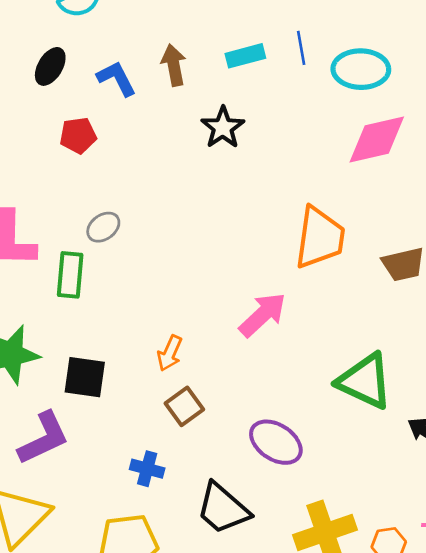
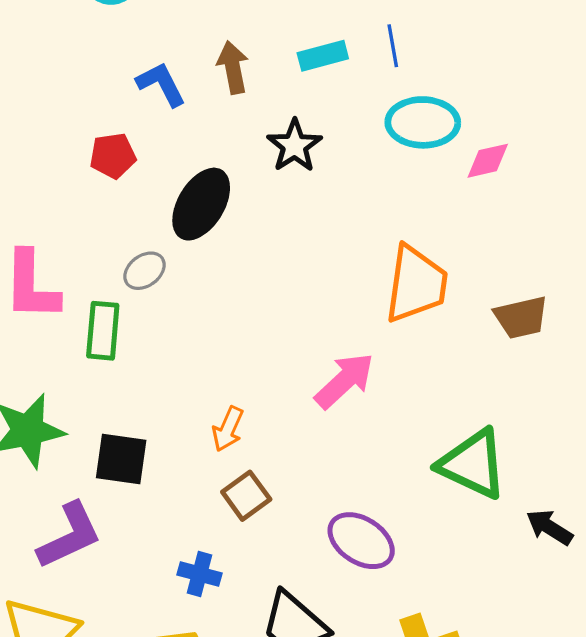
black ellipse: (50, 66) -> (201, 204), moved, size x1.5
cyan ellipse: (361, 69) -> (423, 122), moved
pink diamond: (377, 139) -> (488, 161), size x0.6

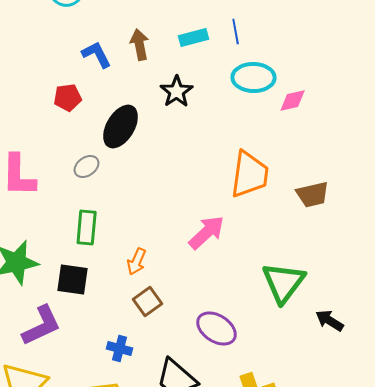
green rectangle: (103, 331) -> (87, 228), moved
green triangle: (473, 464) -> (284, 282), turned 42

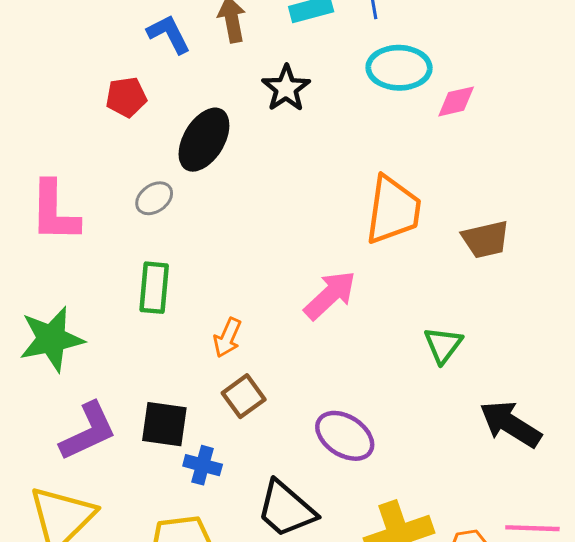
black square: (73, 280) -> (164, 424), moved
green triangle: (284, 282) -> (443, 345), moved, size x0.6
black arrow: (330, 320) -> (510, 424), size x1.5

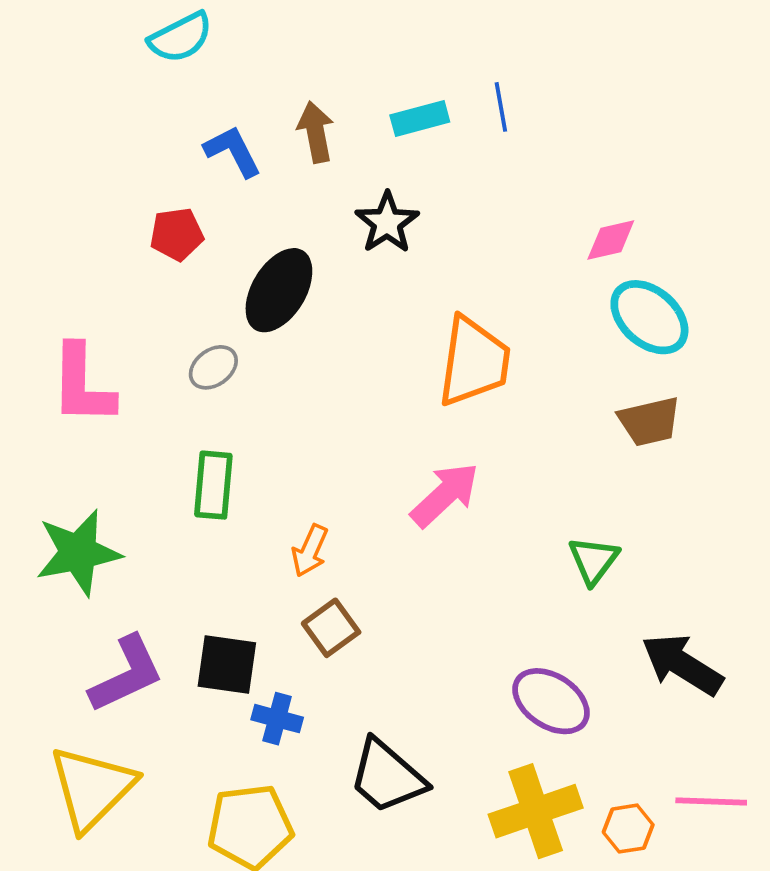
cyan ellipse: (399, 68) -> (649, 317), moved, turned 40
orange trapezoid: (393, 210) -> (474, 362), moved
purple ellipse: (345, 436) -> (551, 701), moved

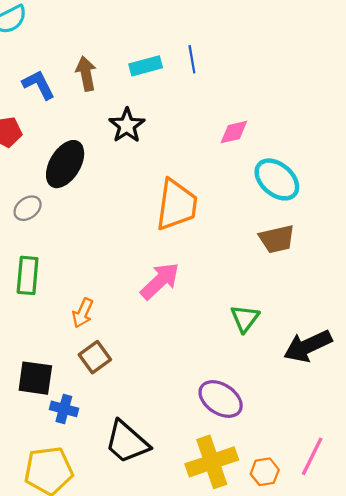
pink diamond: (611, 240) -> (234, 132), moved
black arrow: (682, 665) -> (308, 346), moved, turned -57
pink line: (711, 802) -> (312, 456), turned -66

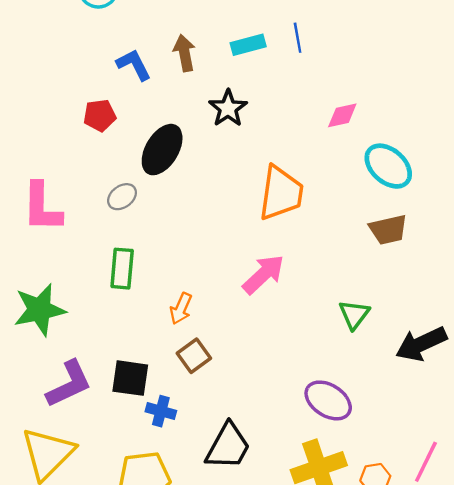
black trapezoid: (127, 442) -> (228, 446), turned -102

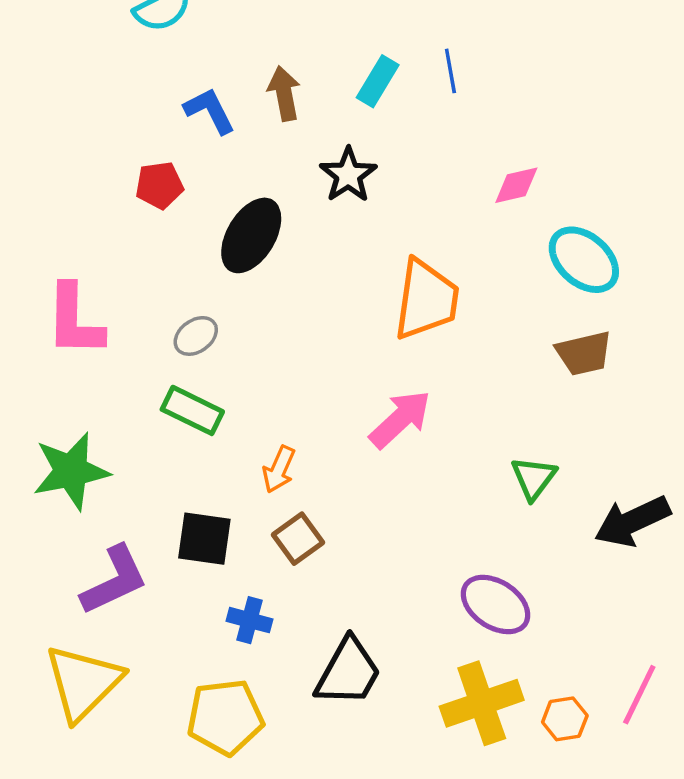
cyan rectangle: (248, 45) -> (378, 81), turned -44
gray ellipse: (122, 197) -> (196, 336), moved
green rectangle: (122, 269) -> (192, 410), turned -69
black square: (130, 378) -> (204, 539), moved

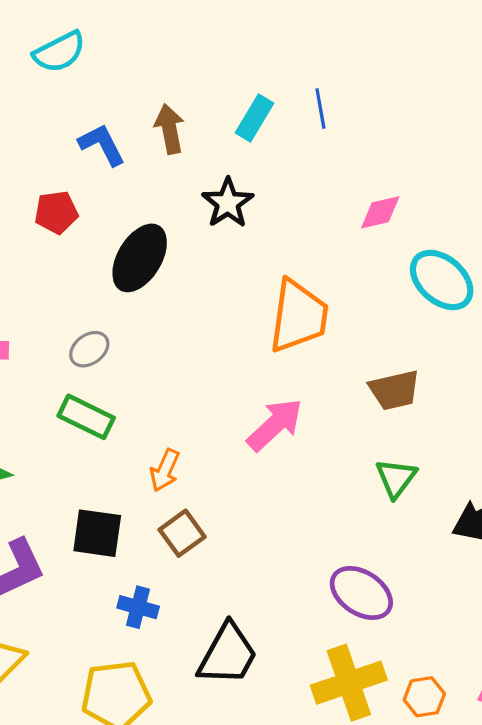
brown trapezoid: (584, 353) -> (394, 390), moved

